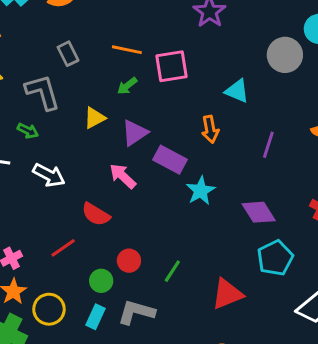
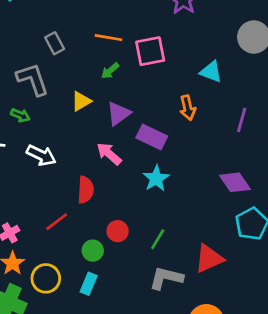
cyan star: (201, 191) -> (156, 178), moved
red semicircle: (96, 214) -> (86, 190), turned -116
gray L-shape: (136, 312) -> (166, 278), moved

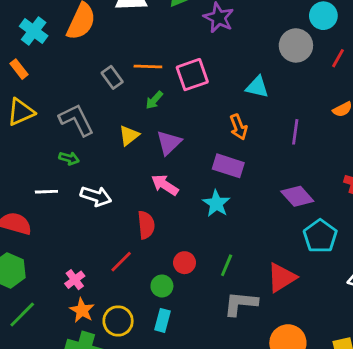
gray rectangle: (55, 43) -> (112, 77), moved
purple rectangle: (152, 137) -> (228, 166), moved

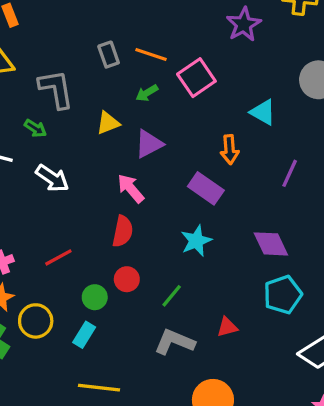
pink square: (192, 75) -> (196, 78), turned -32
cyan star: (216, 203) -> (196, 241), moved
red semicircle: (146, 225) -> (123, 231), moved
red triangle: (282, 278) -> (227, 327), size x0.6

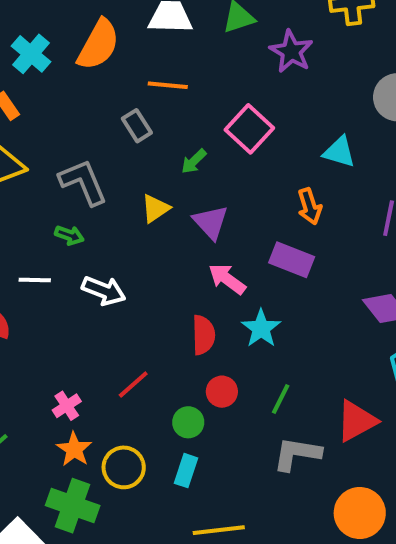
orange line: (151, 54) -> (168, 85), moved
purple triangle: (149, 144) -> (211, 222), turned -32
pink arrow: (131, 188) -> (227, 279), moved
cyan star: (196, 241) -> (261, 328), moved
red triangle: (227, 327) -> (356, 421), size x1.6

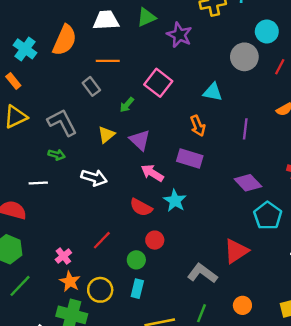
white arrow: (104, 291) -> (94, 178), moved
red semicircle: (203, 335) -> (141, 207), turned 125
green line: (281, 399) -> (202, 313), moved
gray L-shape: (297, 454) -> (202, 273), turned 32
orange circle: (360, 513) -> (242, 305), size x0.6

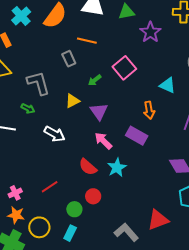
orange star: (70, 281) -> (16, 215), turned -30

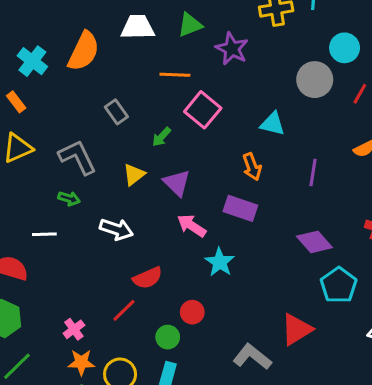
orange line: (87, 41) -> (175, 75), moved
red semicircle: (88, 167) -> (148, 278), moved, turned -54

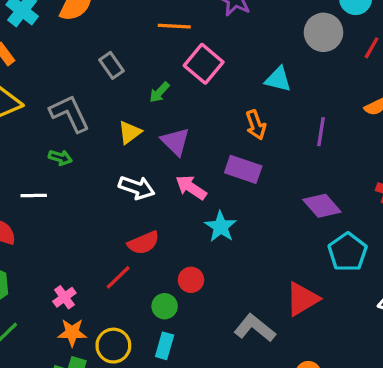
white arrow: (116, 229) -> (137, 188), moved

